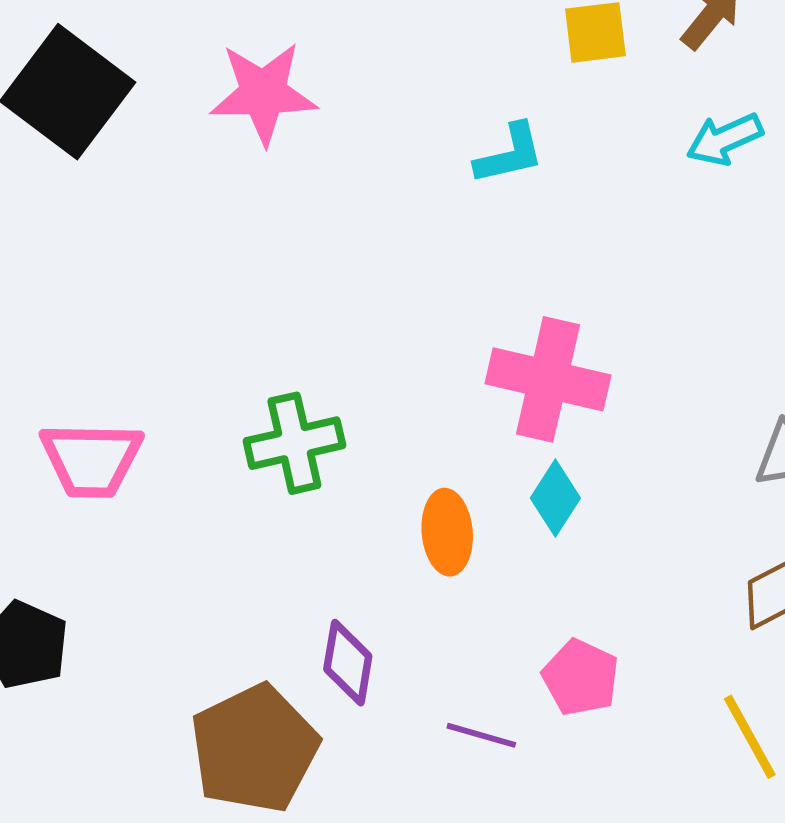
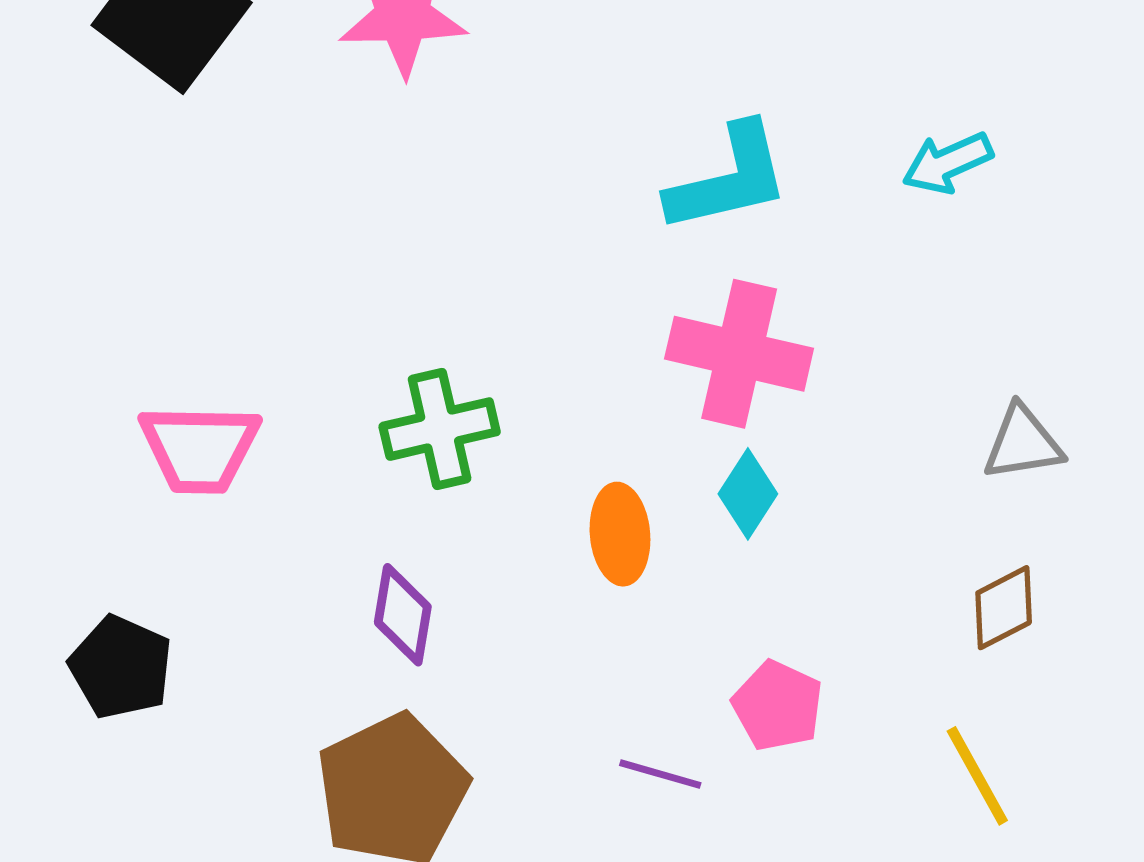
cyan arrow: (724, 139) -> (948, 163), moved
cyan L-shape: (509, 154) -> (729, 179), moved, size x1.5
purple diamond: (348, 663) -> (403, 615), moved

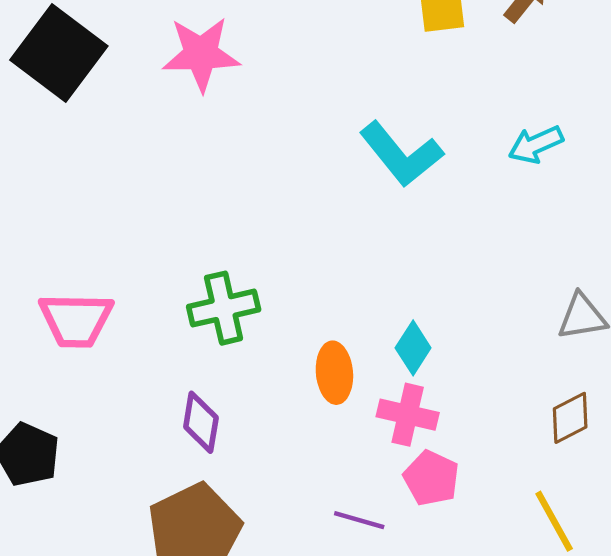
cyan L-shape: (729, 179) -> (401, 154), turned 64
pink cross: (739, 354) -> (408, 415), moved, size x0.7

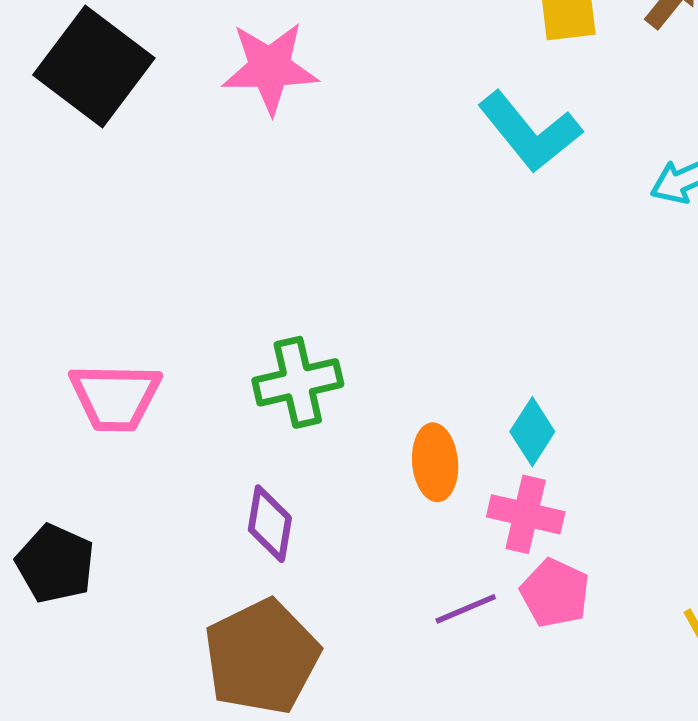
cyan L-shape: (401, 154) -> (530, 132), moved
purple line: (359, 520) -> (466, 609), moved, turned -39

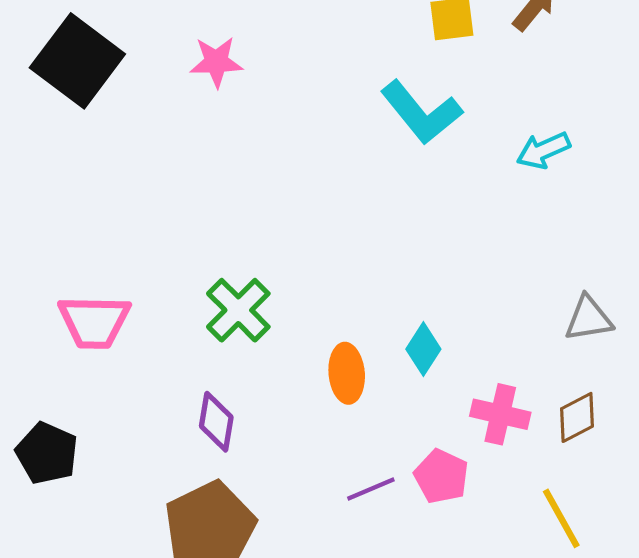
pink star: (270, 68) -> (216, 62), size x0.7
green cross: (298, 382) -> (238, 310), turned -32
pink cross: (526, 514) -> (500, 414), moved

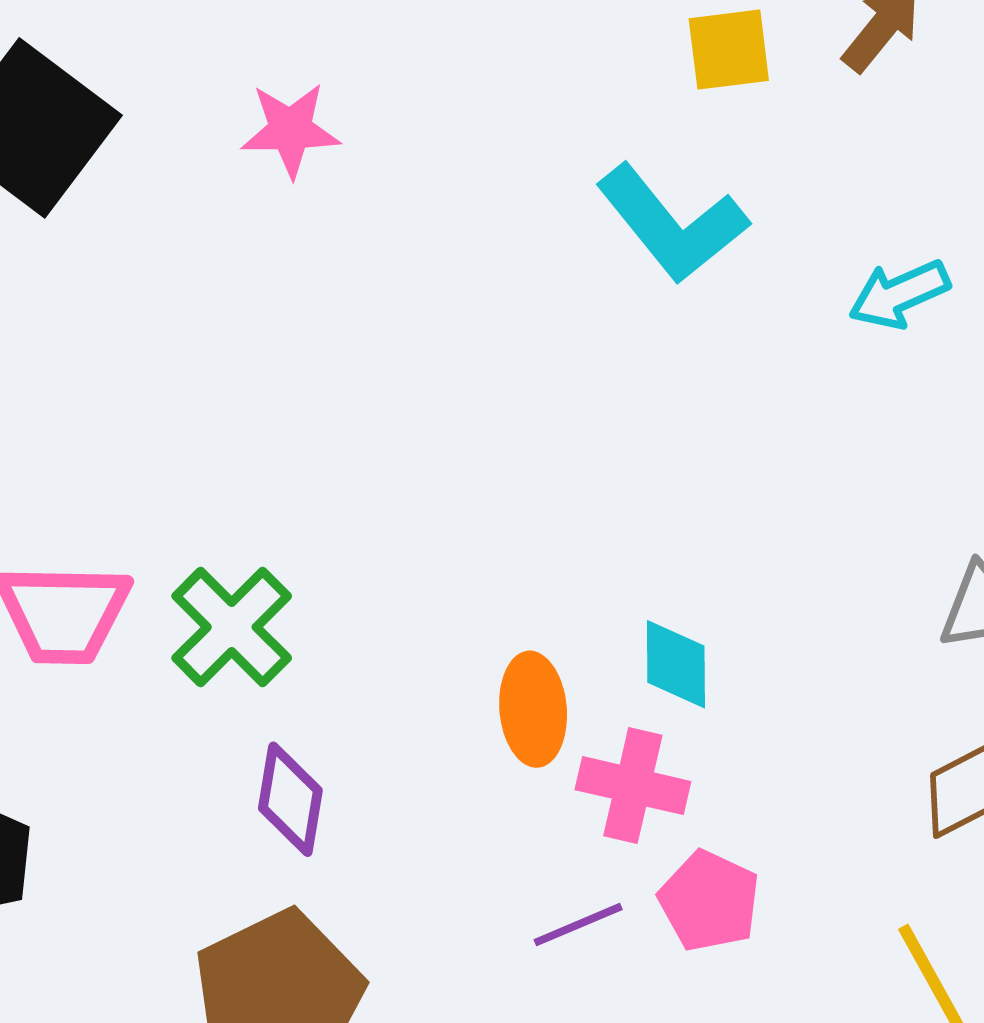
green cross: (238, 310) -> (232, 627), moved
cyan diamond: (423, 349) -> (676, 664), turned -33
pink cross: (500, 414) -> (633, 786), moved

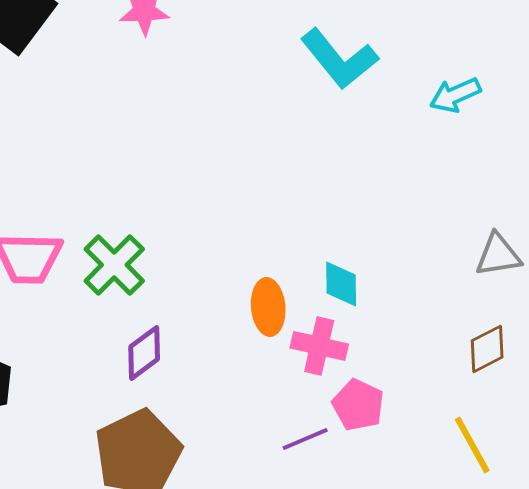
purple diamond: (290, 799) -> (144, 353), turned 44
purple line: (578, 925) -> (305, 439), moved

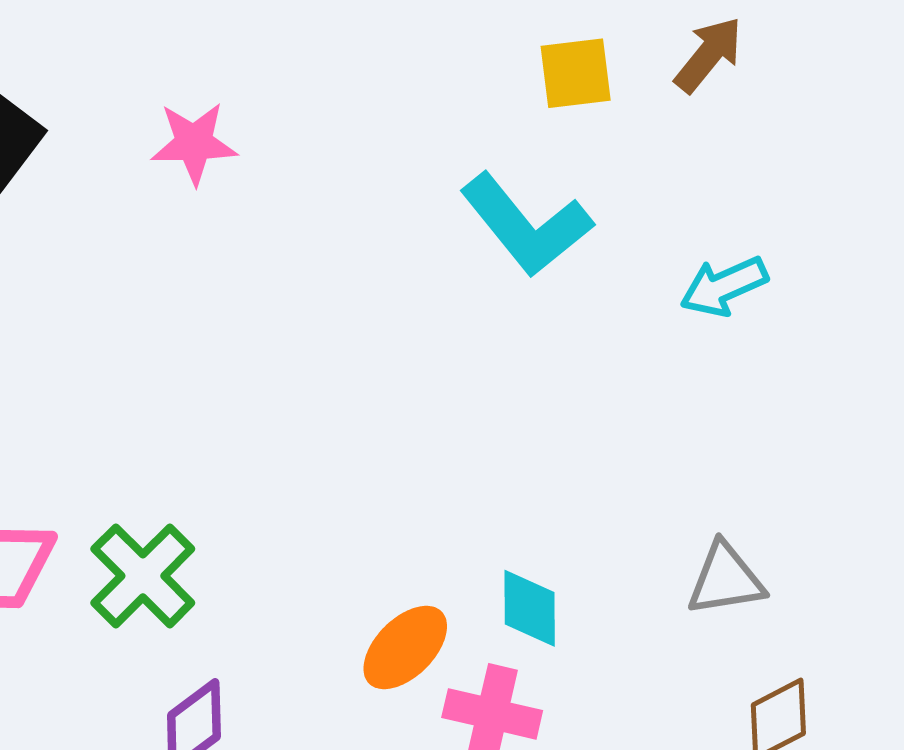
gray triangle: (498, 255) -> (726, 579), moved
orange ellipse: (268, 307) -> (405, 647), turned 50

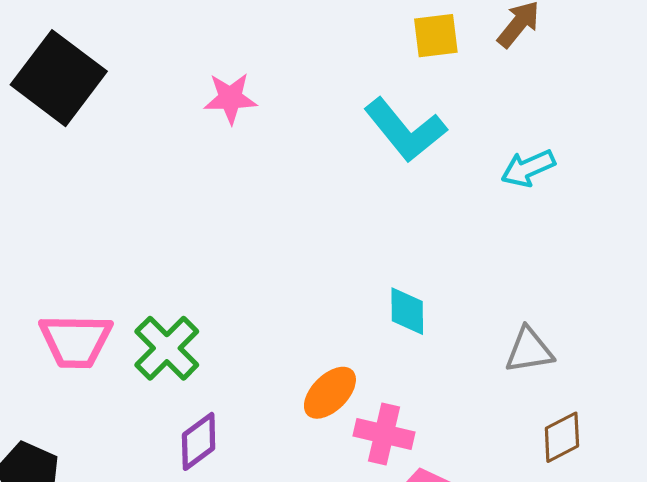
pink star: (194, 143) -> (230, 98), moved
cyan diamond: (530, 608) -> (407, 311), moved

